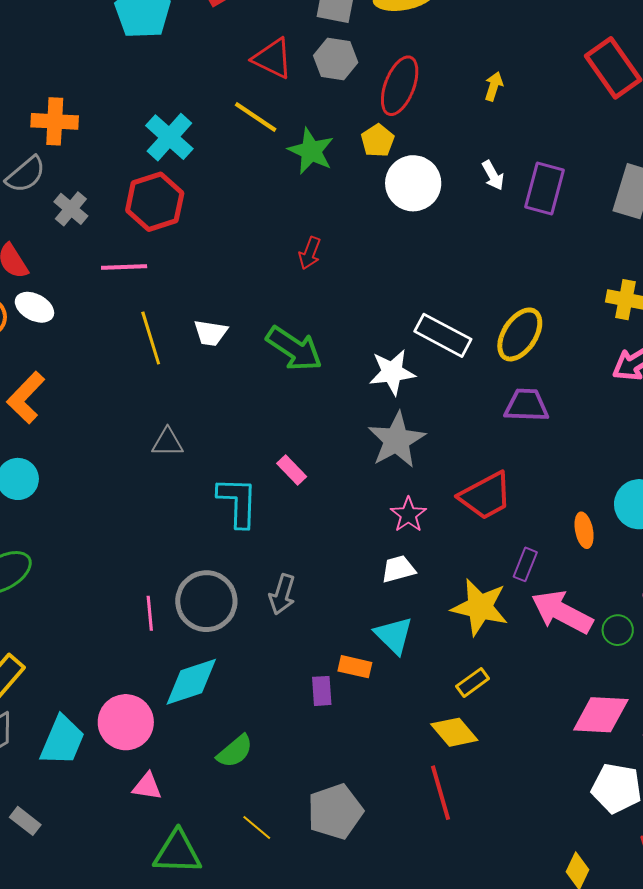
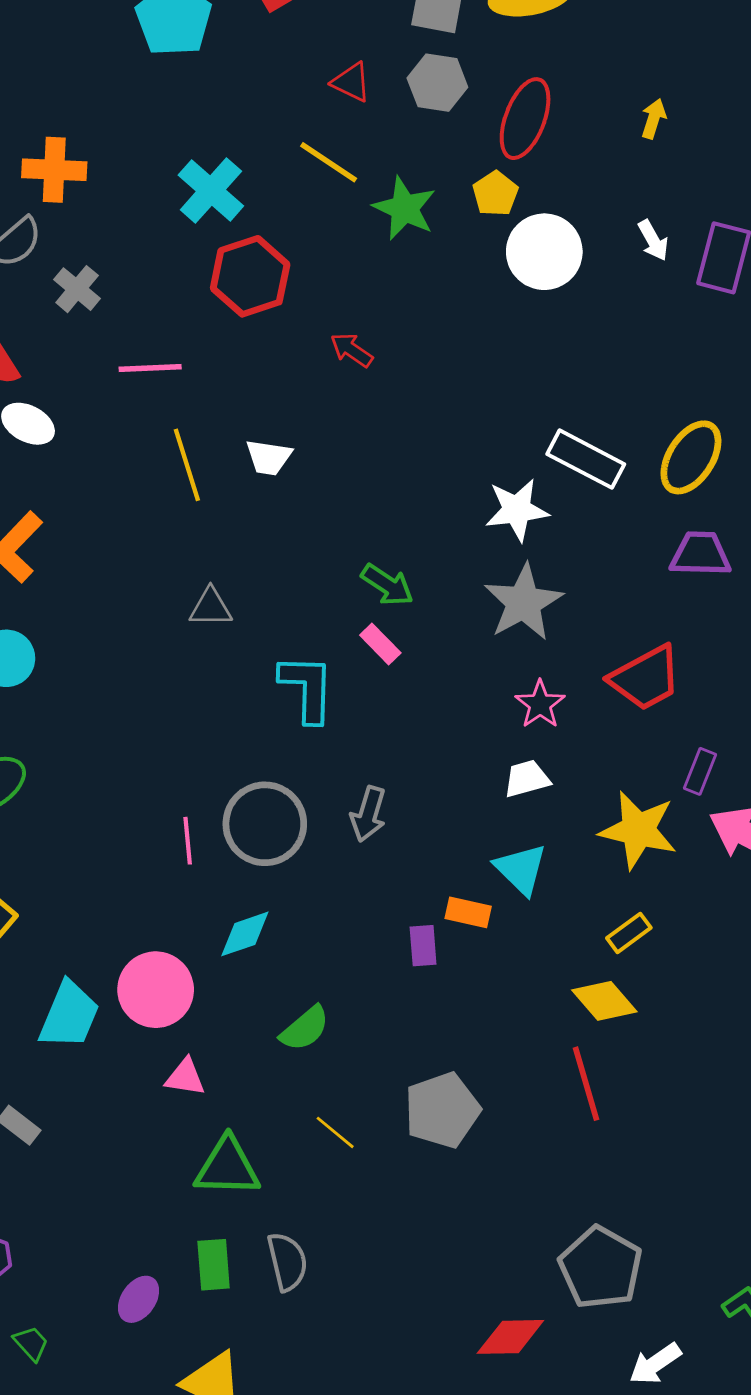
red triangle: (273, 58) -> (351, 82), size x0.7
red hexagon: (155, 202) -> (250, 276), moved
red arrow: (310, 253) -> (352, 350), moved, turned 104
green arrow: (294, 349) -> (387, 585), moved, size x0.7
cyan diamond: (191, 682) -> (245, 934), size x0.7

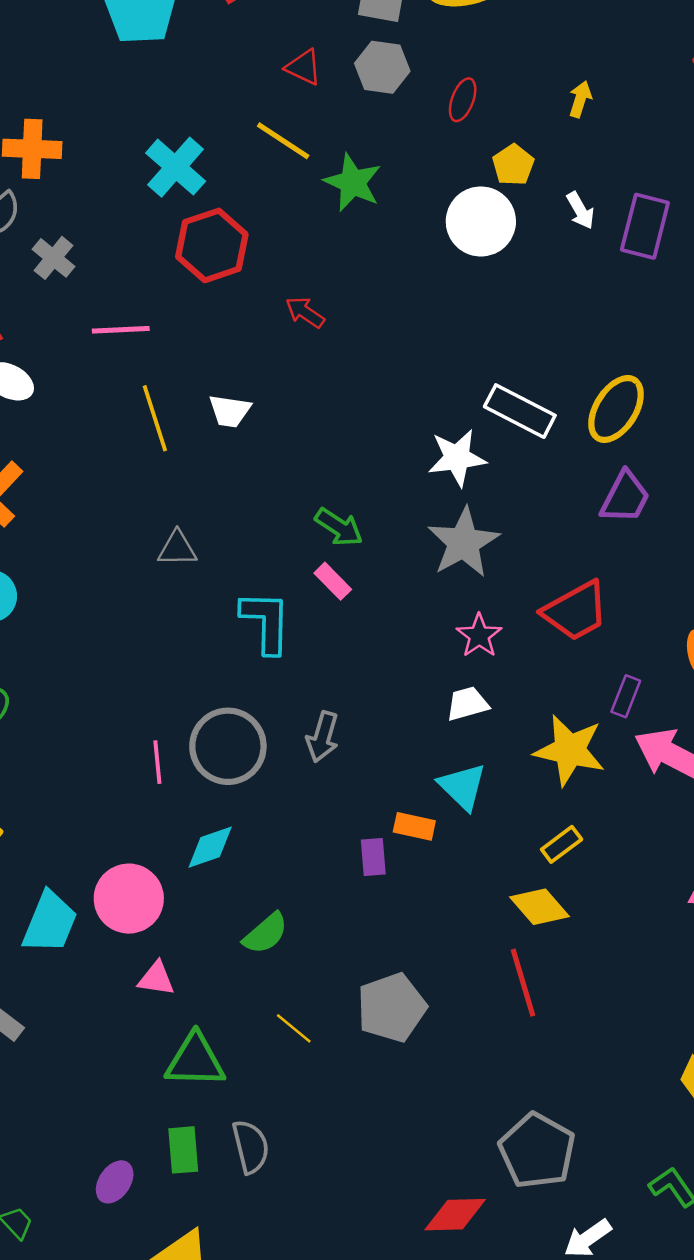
red ellipse: (525, 119) -> (463, 100), size x0.6
yellow pentagon: (495, 194) -> (513, 165), moved
purple trapezoid: (700, 554) -> (625, 497), turned 116

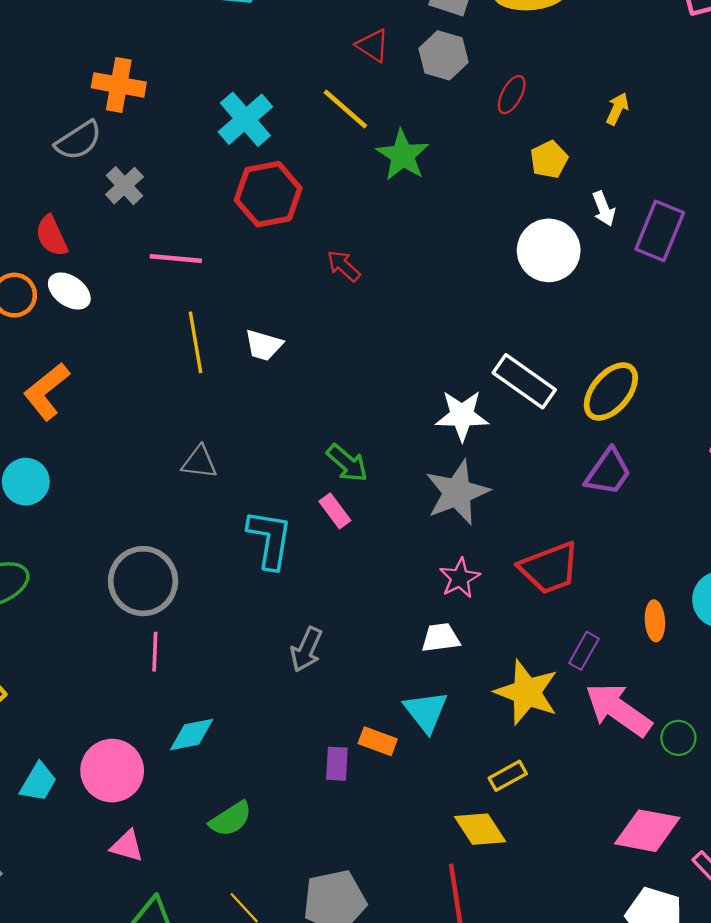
white circle: (481, 221) -> (549, 250), moved
gray circle: (228, 746) -> (143, 581), moved
cyan trapezoid: (50, 922) -> (38, 782), size x0.7

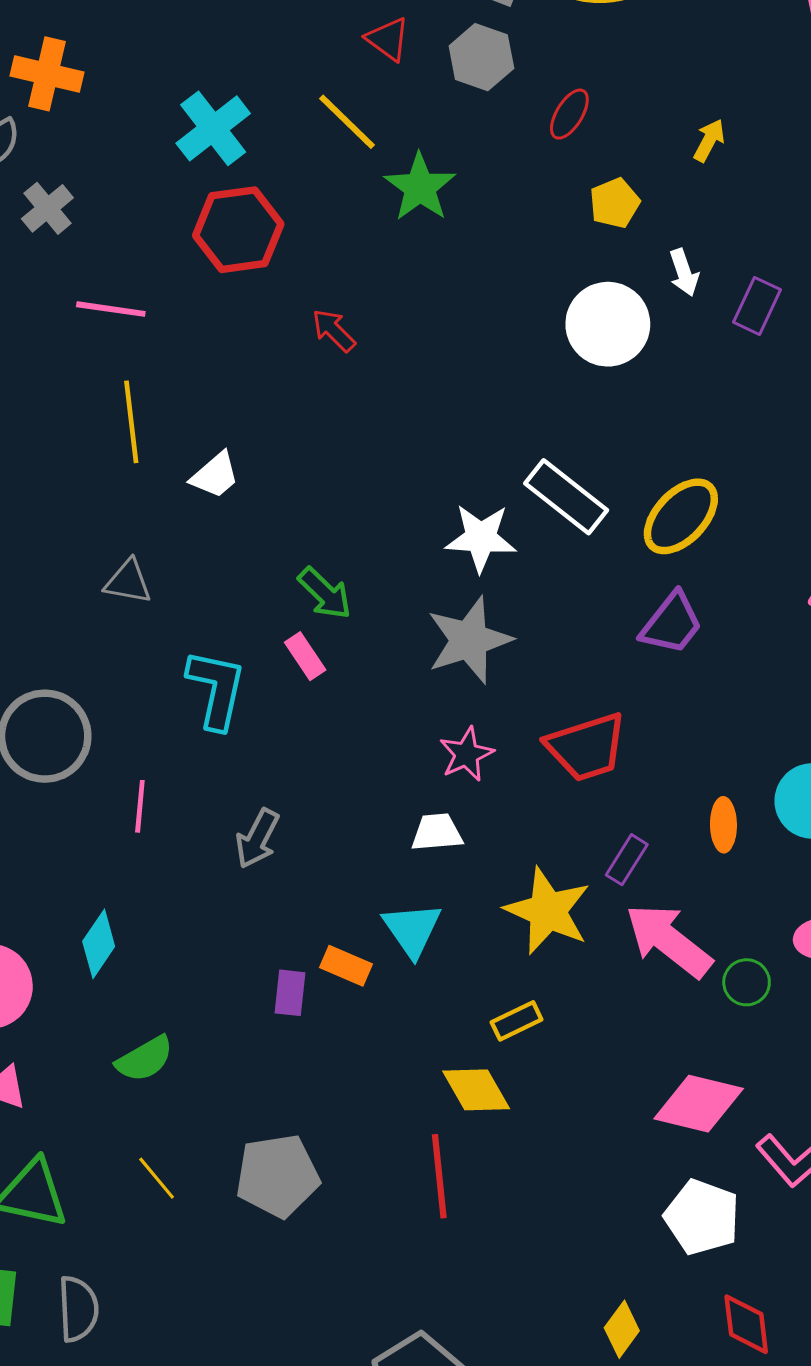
purple rectangle: (660, 231) -> (757, 306), size x0.7
white trapezoid: (264, 345) -> (215, 475), moved, turned -60
pink line: (155, 652) -> (140, 806), moved
cyan diamond: (192, 735) -> (99, 944), turned -48

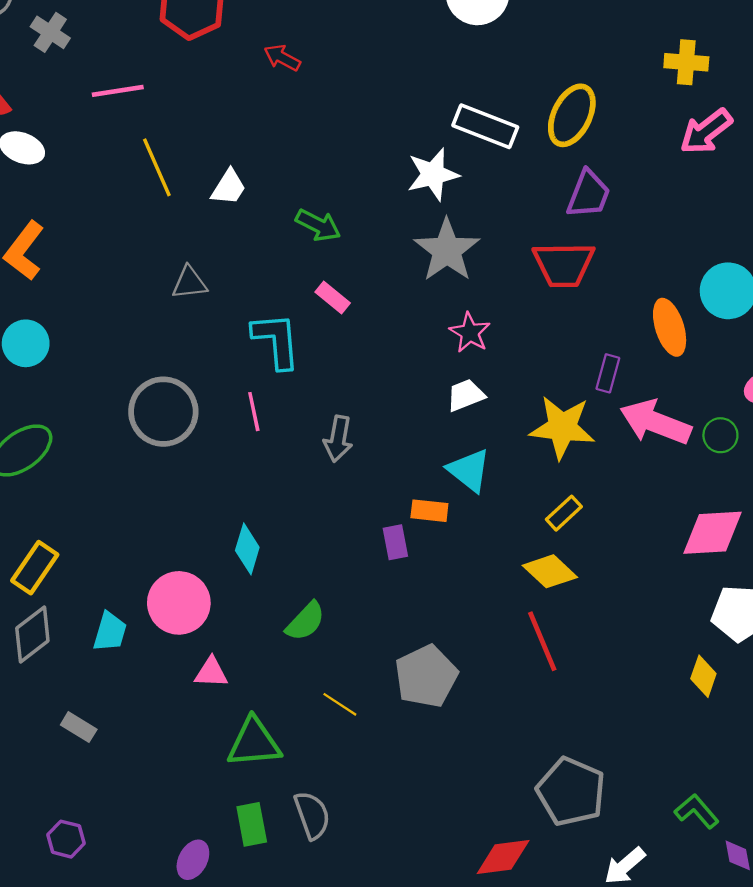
green arrow: (325, 593) -> (318, 225), moved
red trapezoid: (587, 747) -> (564, 264), moved, turned 34
pink line: (140, 806) -> (254, 412), moved
orange ellipse: (723, 825) -> (670, 327), size x1.4
yellow diamond: (622, 1329) -> (703, 676), moved

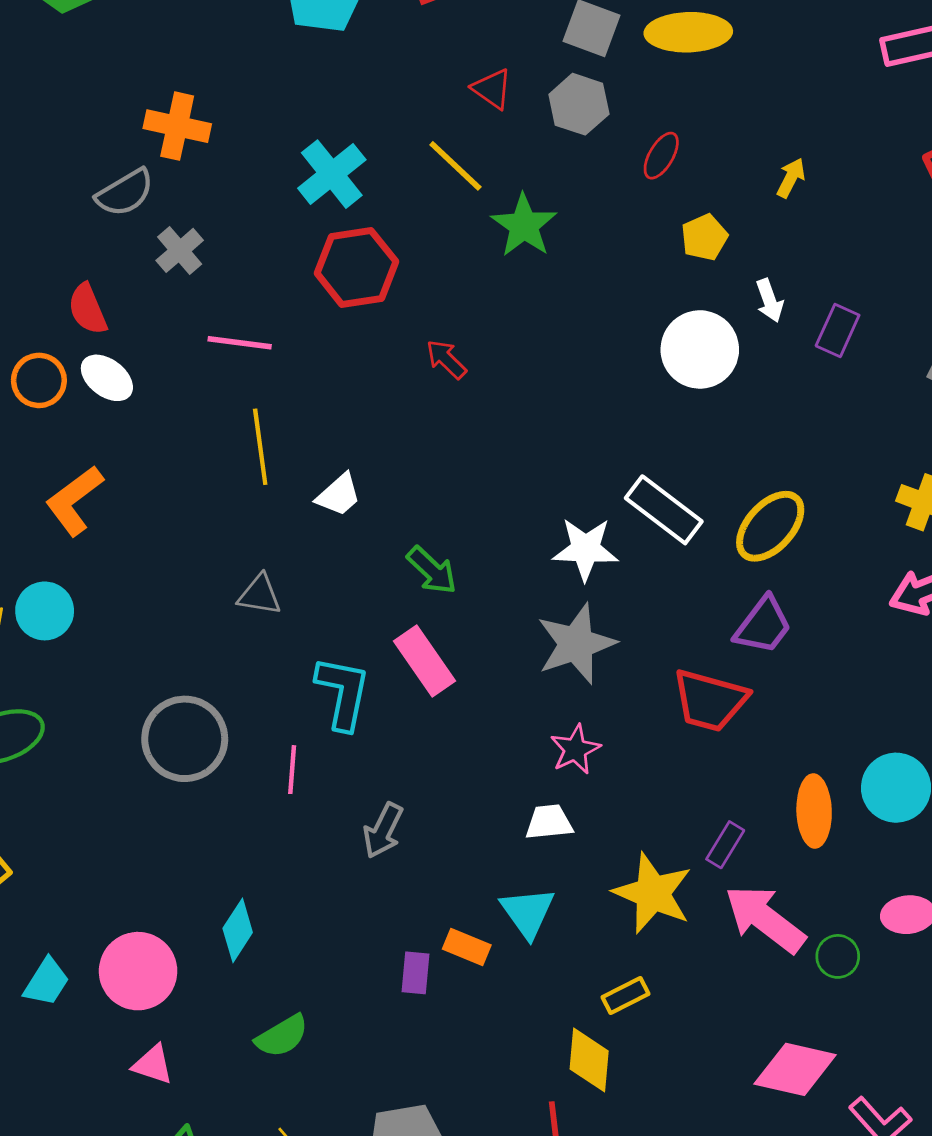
pink rectangle: (333, 297) -> (424, 661), size x1.6
yellow diamond: (550, 571) -> (589, 1060), turned 36

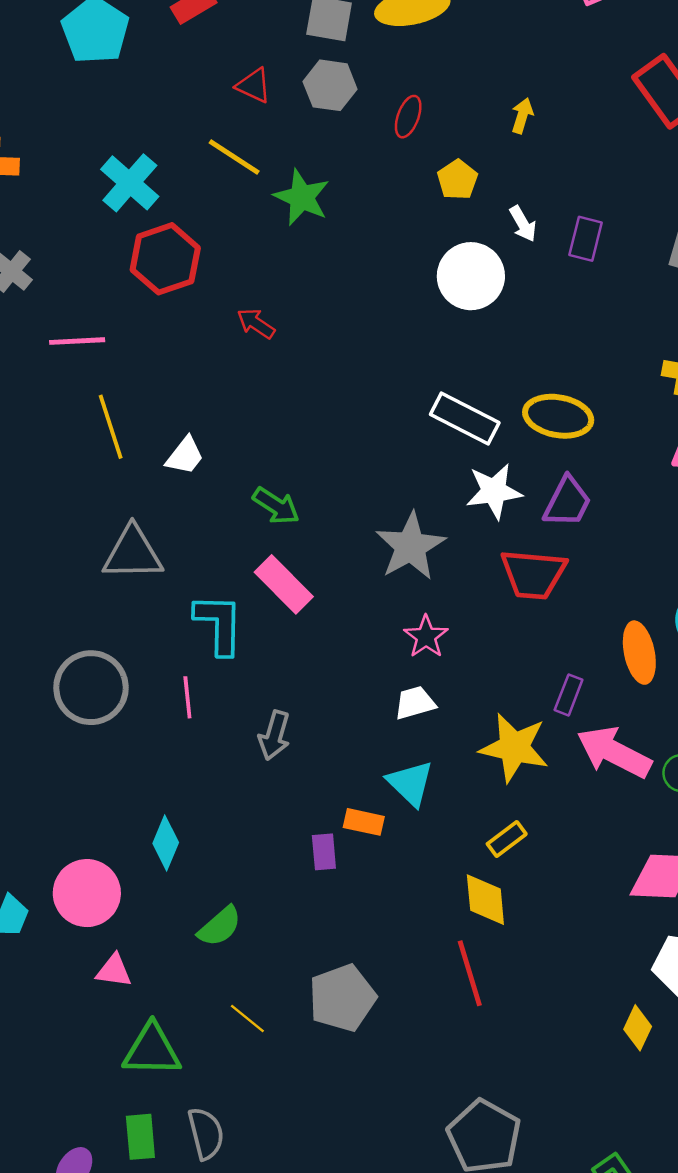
yellow ellipse: (770, 526) -> (558, 416), turned 68
white star: (585, 549) -> (494, 491), moved
gray triangle: (260, 595) -> (133, 553), size x1.6

